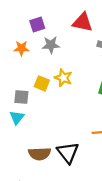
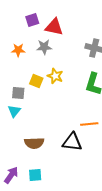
red triangle: (83, 22) -> (54, 27), moved
purple square: (37, 24) -> (32, 20), moved
black triangle: (68, 153) -> (72, 142), moved, turned -45

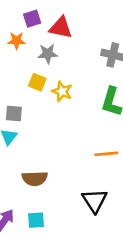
orange star: (18, 50) -> (17, 41), moved
yellow square: (36, 81) -> (37, 82), moved
black triangle: (72, 142) -> (95, 201), moved, turned 50

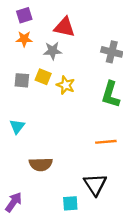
purple square: (32, 19) -> (24, 15), moved
gray square: (14, 113) -> (22, 80), moved
cyan square: (36, 220) -> (70, 203), moved

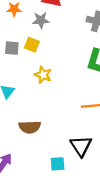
yellow star: (66, 85) -> (43, 75), moved

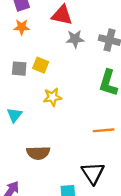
gray star: (41, 20) -> (75, 39), moved
yellow star: (43, 75) -> (52, 97), turned -30

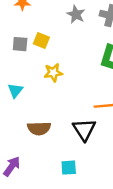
gray star: (75, 39) -> (76, 14), turned 30
black triangle: (93, 173) -> (84, 130), moved

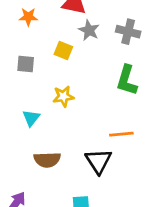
yellow square: (41, 40) -> (63, 51), moved
cyan triangle: (15, 90) -> (31, 118), moved

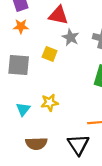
gray square: (26, 64) -> (19, 65), size x1.5
yellow star: (63, 96) -> (50, 103), moved

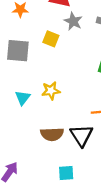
brown semicircle: (36, 143) -> (52, 134), moved

